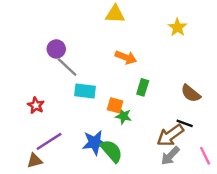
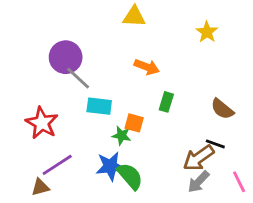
purple circle: (56, 49) -> (66, 57), size x1.5
red star: (36, 105) -> (42, 123), size x1.6
green star: (123, 116) -> (122, 136), moved

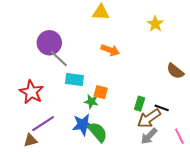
green rectangle: (166, 102) -> (140, 104), moved
brown semicircle: (222, 109) -> (175, 71), moved

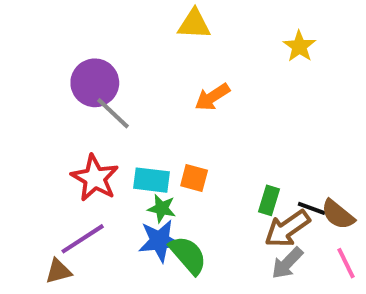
orange arrow: (110, 50) -> (212, 97), turned 126
brown semicircle: (175, 71) -> (338, 214), moved
cyan rectangle: (74, 79) -> (152, 180), moved
red star: (31, 92) -> (95, 178), moved
green star: (91, 102) -> (162, 208), moved

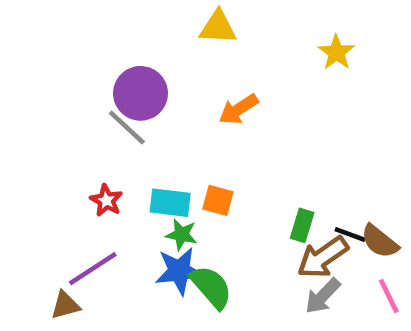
purple circle: (95, 83) -> (141, 93), moved
red star: (95, 178) -> (106, 200), size x0.6

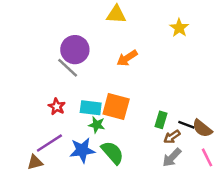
orange square: (218, 200) -> (116, 107), size x1.6
brown arrow: (323, 257) -> (172, 137), size x0.6
blue star: (179, 271) -> (82, 150), moved

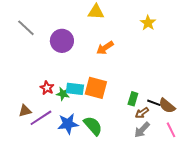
gray line: (68, 68) -> (26, 28), moved
green star: (97, 125) -> (63, 94), moved
brown triangle: (35, 162) -> (25, 111), moved

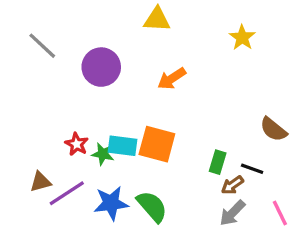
brown semicircle: (167, 106) -> (273, 129), moved

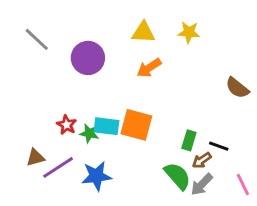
yellow triangle: (157, 19) -> (143, 32), moved
yellow star: (242, 38) -> (189, 32), moved, turned -30
brown semicircle: (273, 129) -> (237, 88), moved
green semicircle: (152, 206) -> (178, 176), moved

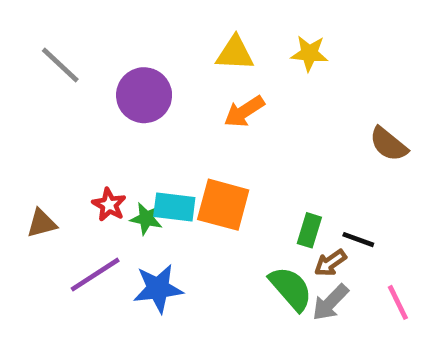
brown triangle: (35, 157) -> (42, 223), moved

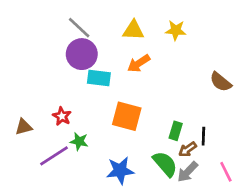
gray line: (60, 65) -> (79, 28), moved
cyan rectangle: (174, 207) -> (99, 78), moved
green star: (146, 219) -> (79, 141), moved
black line: (358, 240) -> (203, 136), turned 72
blue star: (158, 289) -> (120, 170), moved

